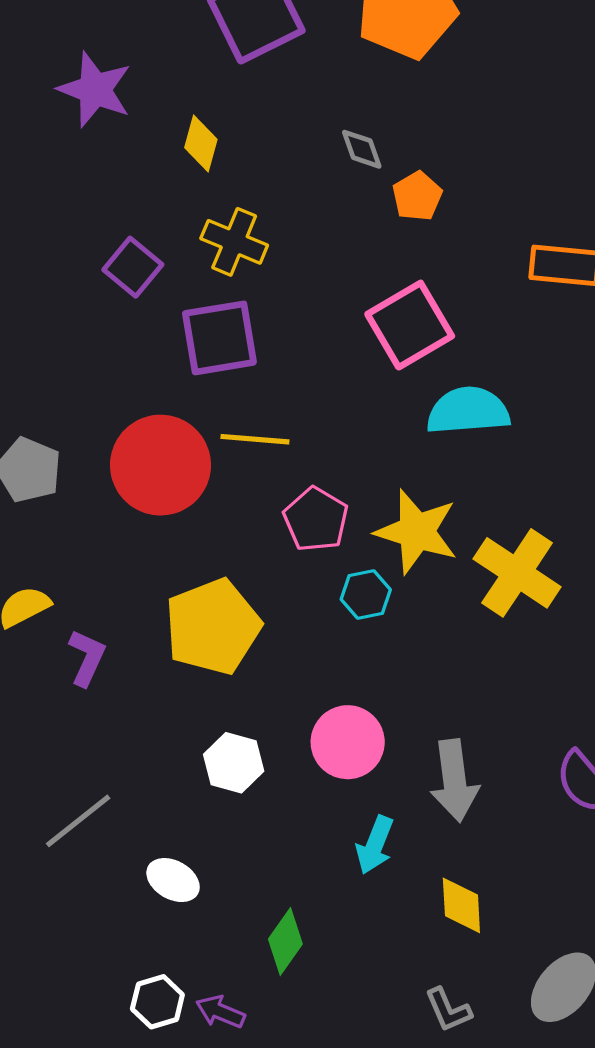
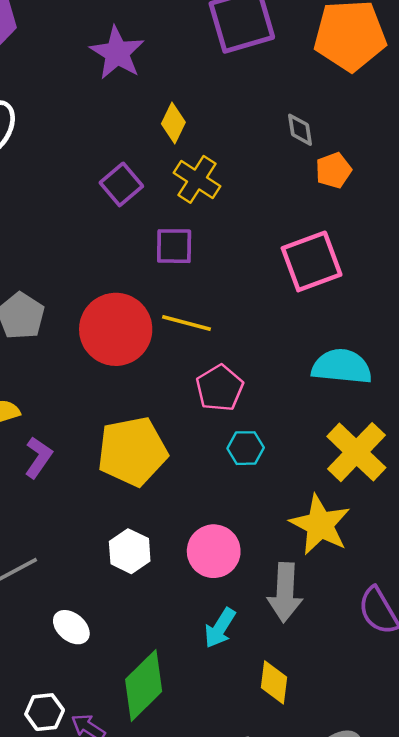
yellow diamond: (201, 144) -> (173, 123), moved
purple square: (219, 338) -> (174, 246), size x0.7
cyan semicircle: (468, 411) -> (342, 367), moved
yellow star: (417, 532) -> (320, 525), moved
green diamond: (285, 941) -> (144, 685), size x1.5

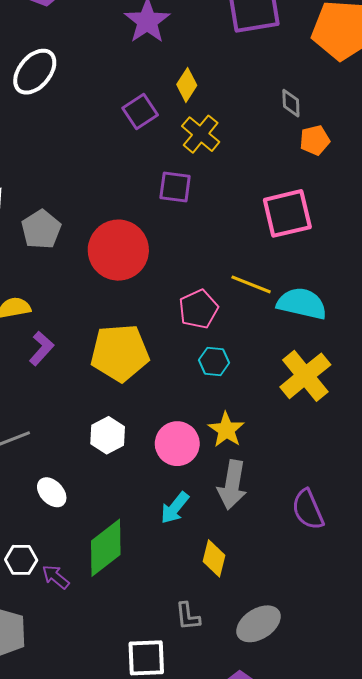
purple square: (121, 184) -> (140, 112), moved
yellow line: (186, 323) -> (251, 284), moved
yellow star: (320, 525) -> (226, 430), moved, size x0.7

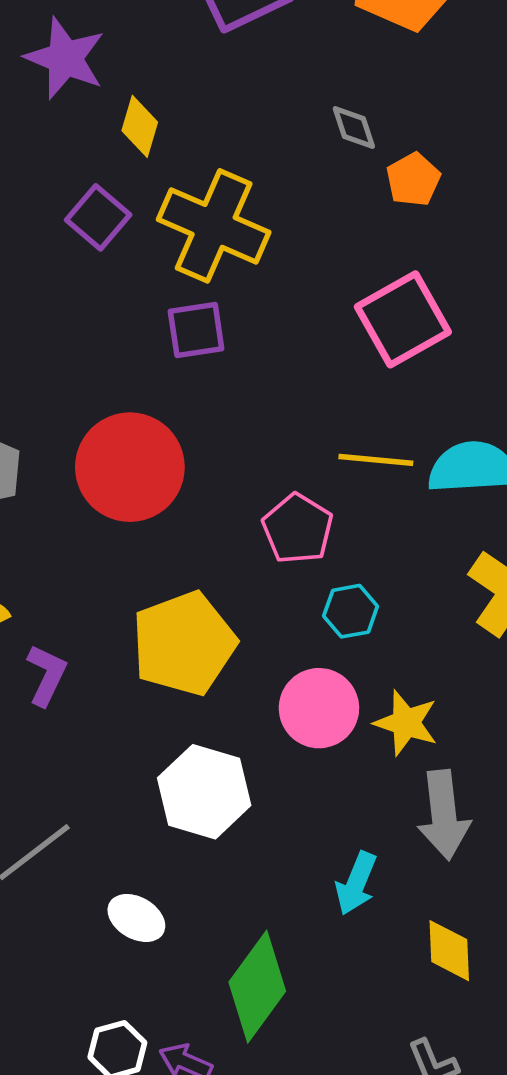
yellow diamond: (187, 85) -> (140, 126), moved
yellow cross: (201, 134) -> (214, 226), size x1.5
white hexagon: (108, 435) -> (204, 792), size x1.4
pink circle: (177, 444) -> (319, 708), moved

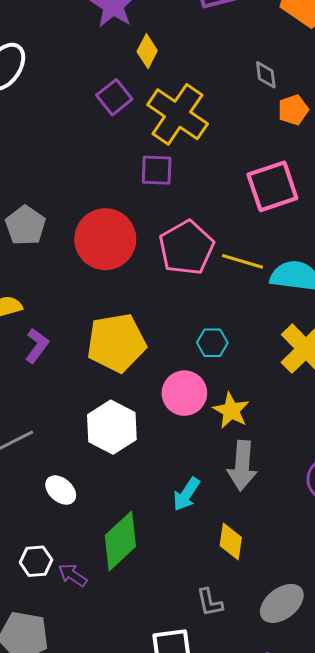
pink pentagon: (298, 529) -> (186, 248), moved, size x1.4

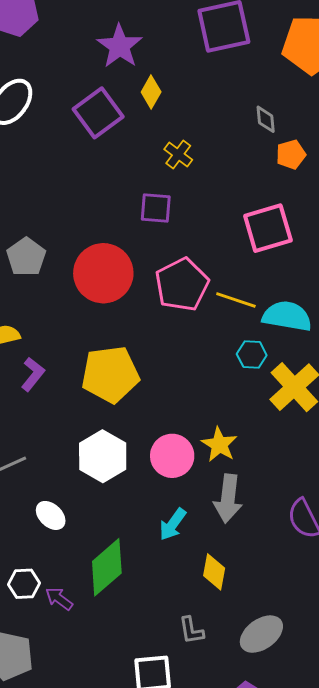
purple square: (114, 97) -> (98, 113), moved, size x1.4
yellow cross: (178, 114) -> (178, 155), size x0.5
cyan hexagon: (212, 343) -> (252, 355), moved
pink circle: (184, 393) -> (172, 456), moved

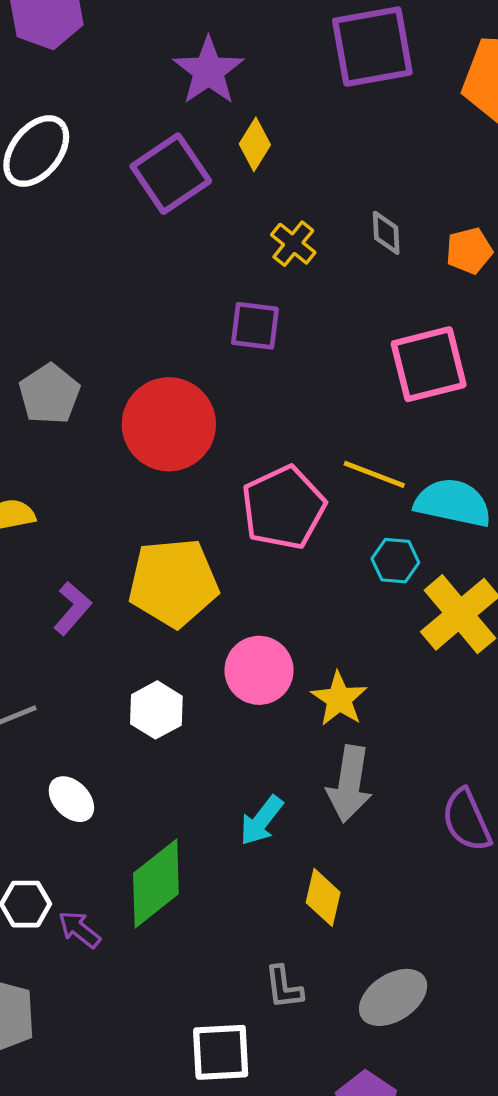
gray diamond: (266, 119) -> (386, 233), moved
pink pentagon: (182, 285) -> (283, 508), moved
purple L-shape: (33, 374) -> (72, 608), moved
white hexagon: (103, 456) -> (156, 710), size x0.7
pink circle: (172, 456) -> (259, 670), moved

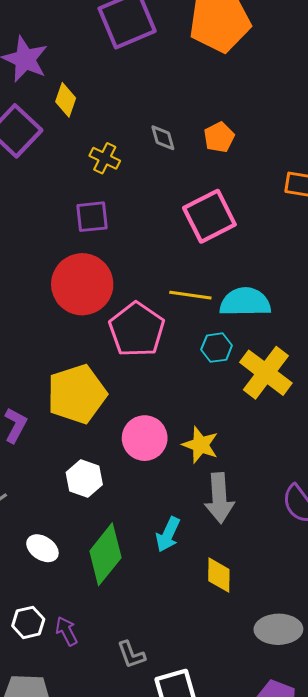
red circle: (169, 424) -> (82, 284), moved
green diamond: (156, 884) -> (105, 554), moved
purple arrow: (79, 929) -> (66, 631), turned 36
gray L-shape: (284, 987) -> (131, 655), moved
gray ellipse: (393, 997) -> (278, 629), turned 45

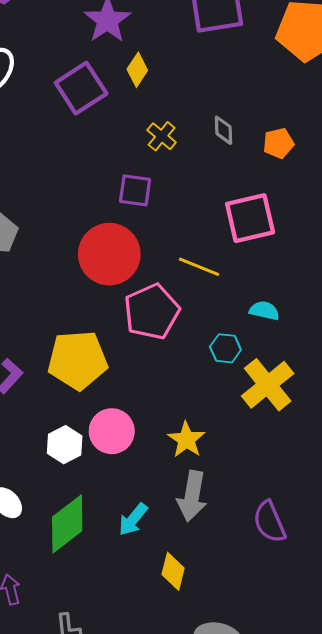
yellow line: (190, 295) -> (199, 267), moved
cyan semicircle: (245, 302) -> (264, 311), size x0.6
pink circle: (145, 438) -> (112, 431), moved

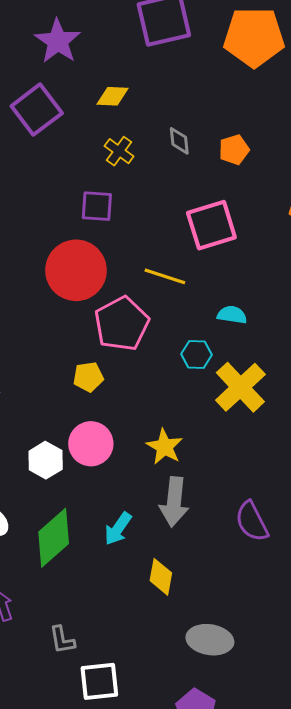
yellow diamond: (137, 70) -> (112, 96), moved, turned 64
yellow pentagon: (78, 360) -> (88, 377), moved, size x0.5

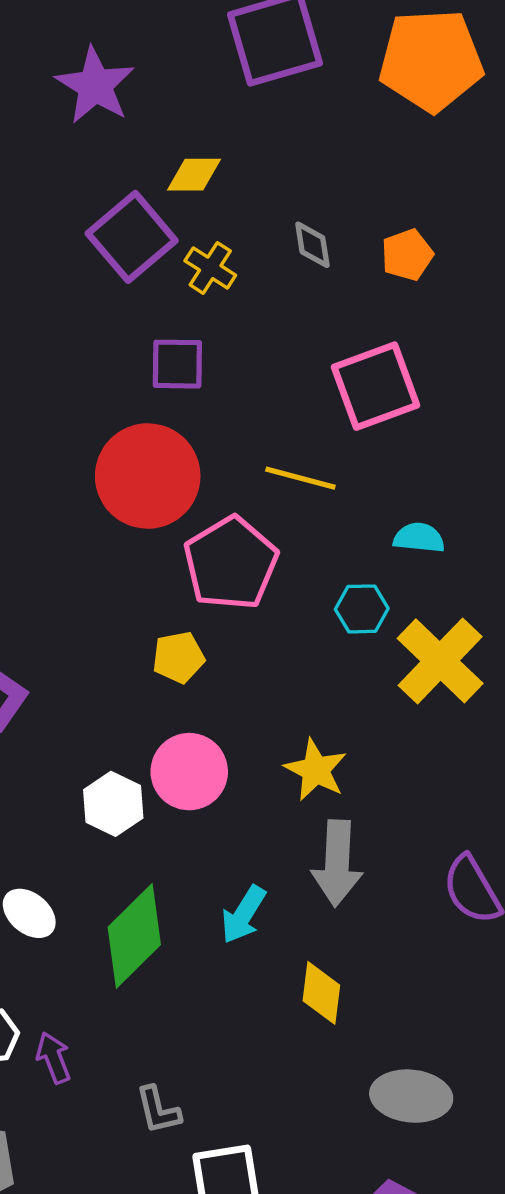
purple square: (37, 110) -> (132, 237), moved

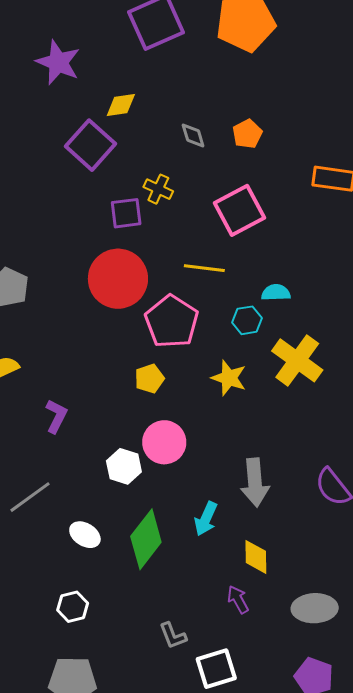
yellow cross: (210, 268) -> (158, 189), moved
cyan hexagon: (362, 609) -> (247, 320), moved
yellow star: (316, 770) -> (229, 378), moved
purple arrow: (54, 1058) -> (238, 599), moved

